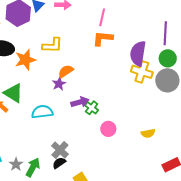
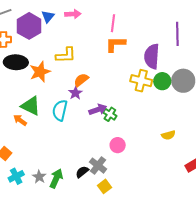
green circle: (168, 58) -> (162, 81), moved
yellow cross: (142, 72) -> (141, 81), moved
cyan semicircle: (42, 112) -> (60, 110), moved, turned -65
pink circle: (108, 129) -> (118, 145), moved
gray cross: (60, 150) -> (98, 166), moved

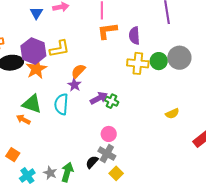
purple hexagon: (29, 26) -> (33, 51), moved
purple semicircle: (152, 56) -> (134, 36), moved, size x0.7
pink circle: (118, 145) -> (109, 134), moved

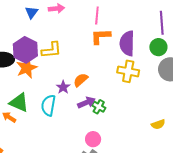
purple semicircle: (134, 36) -> (127, 43), size x1.4
green circle: (159, 61) -> (158, 47), moved
orange semicircle: (78, 71) -> (81, 80), moved

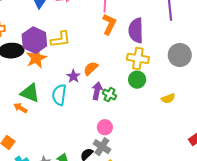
orange L-shape: (101, 36) -> (109, 24), turned 120
green circle: (158, 47) -> (137, 80), moved
purple arrow: (86, 103) -> (97, 91), turned -54
yellow semicircle: (158, 124) -> (168, 98), moved

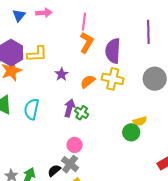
orange semicircle: (91, 68) -> (88, 82), moved
purple star: (73, 76) -> (62, 74), moved
green circle: (137, 80) -> (131, 132), moved

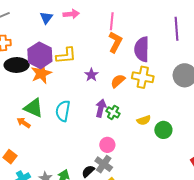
yellow semicircle: (140, 121) -> (144, 120), moved

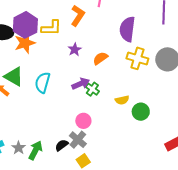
orange L-shape: (115, 42) -> (78, 16), moved
yellow cross: (143, 77) -> (137, 58), moved
purple arrow: (101, 108) -> (81, 84), turned 48

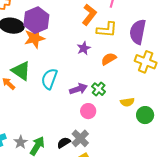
yellow L-shape: (51, 28) -> (107, 30), moved
purple arrow: (81, 84) -> (78, 89), moved
pink circle: (83, 121) -> (88, 111), moved

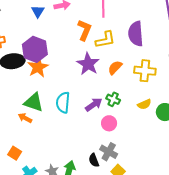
purple star: (84, 48) -> (88, 64), size x1.6
yellow cross: (146, 62) -> (145, 71), moved
black semicircle: (64, 143) -> (94, 160), turned -64

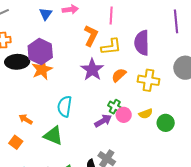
green triangle: (34, 102) -> (53, 136), moved
purple arrow: (94, 105) -> (103, 121), moved
pink circle: (109, 123) -> (124, 115), moved
orange square: (15, 153) -> (16, 142), moved

